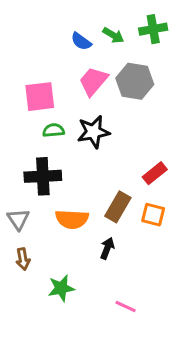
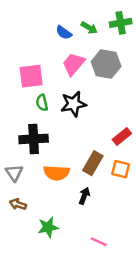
green semicircle: (54, 130) -> (42, 103), turned -98
brown arrow: (23, 259) -> (18, 204), turned 119

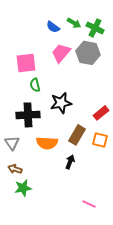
green cross: (121, 23) -> (95, 28), moved, turned 36
black star: (73, 104) -> (61, 103), moved
green star: (48, 227) -> (23, 188), moved
pink line: (99, 242) -> (89, 204), moved

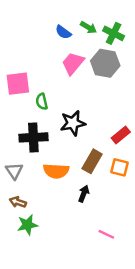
pink square: (26, 63) -> (18, 84), moved
pink line: (89, 204) -> (106, 234), moved

